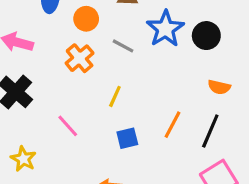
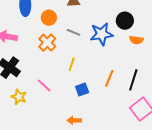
blue star: (165, 29) -> (102, 34), moved, turned 30
orange semicircle: (219, 87) -> (136, 40), moved
yellow star: (23, 159) -> (19, 97), moved

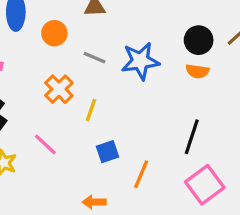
black circle: (125, 21) -> (199, 40), moved
orange cross: (47, 43) -> (59, 89), moved
orange line: (109, 78) -> (141, 174), moved

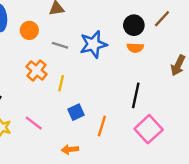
pink line: (45, 144) -> (34, 123), moved

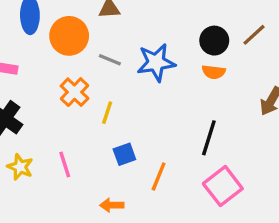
orange circle: (29, 30) -> (69, 36), size x1.5
pink line: (34, 123) -> (65, 165), turned 30

